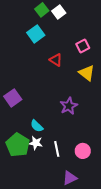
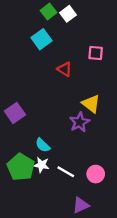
pink square: (83, 46) -> (96, 53), turned 32
yellow triangle: (87, 73) -> (91, 104), moved
white line: (57, 149) -> (66, 172), turned -49

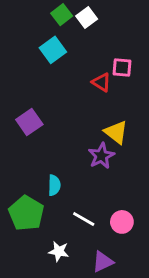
red triangle: (65, 69) -> (101, 82), moved
purple square: (15, 113) -> (29, 122), moved
cyan semicircle: (43, 145) -> (54, 185), turned -133
white star: (41, 165) -> (59, 251), moved

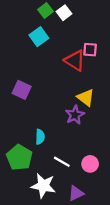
red triangle: (101, 82) -> (75, 61), size x1.5
purple square: (29, 122) -> (22, 90), turned -30
white star: (59, 251) -> (43, 186), size x1.6

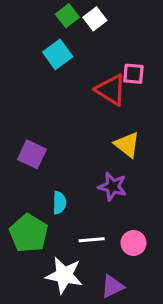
purple square: (22, 90) -> (32, 154), moved
purple star: (75, 115) -> (113, 187), moved, turned -30
white line: (62, 162) -> (92, 240), turned -35

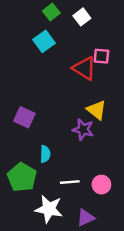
white square: (95, 19) -> (82, 17), moved
purple star: (113, 187) -> (83, 129), moved

